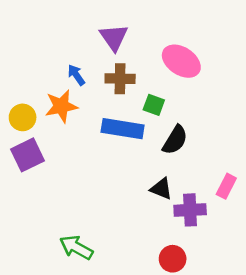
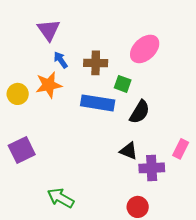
purple triangle: (114, 37) -> (49, 30), moved
pink ellipse: (181, 61) -> (145, 49), turned -76
purple square: (28, 155) -> (22, 150), moved

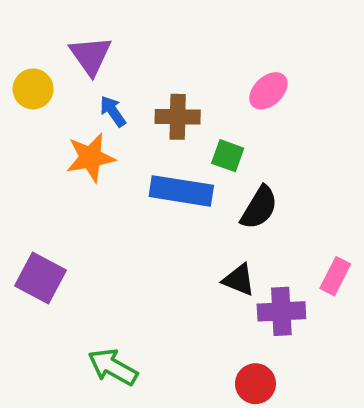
pink ellipse: (145, 49) -> (268, 91), size x0.7
yellow circle: (18, 94) -> (33, 89), moved
purple square: (22, 150) -> (40, 278), turned -36

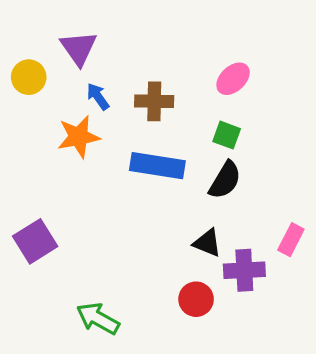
green square: (228, 156) -> (227, 135), moved
purple square: (40, 278) -> (35, 241), turned 30
red circle: (255, 384) -> (196, 299), moved

